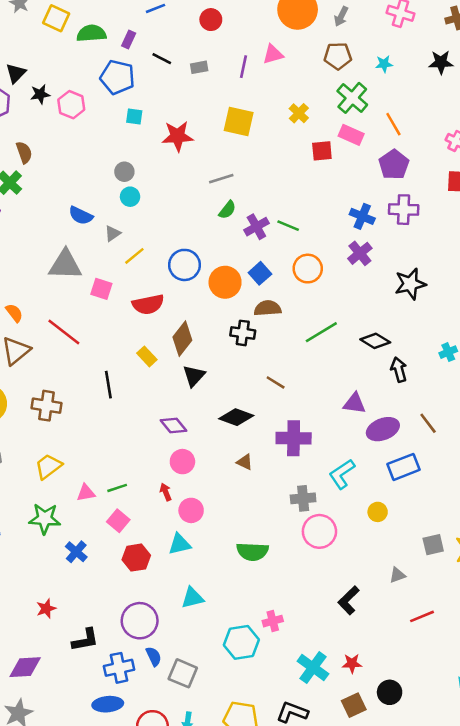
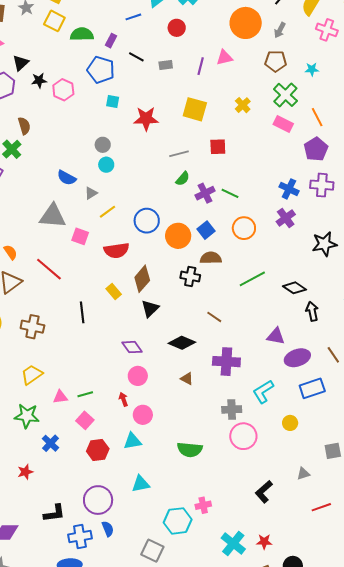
red square: (322, 151) -> (218, 147), moved
red star: (46, 609) -> (25, 472), moved
gray square: (183, 673) -> (152, 551), moved

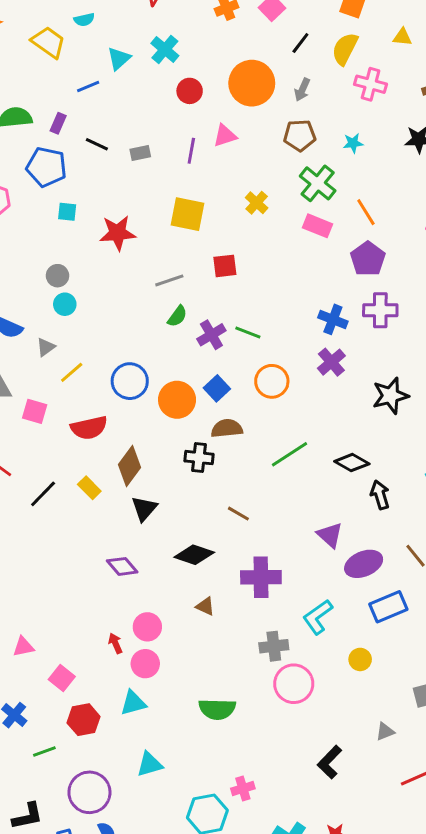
red circle: (177, 28) -> (190, 91), moved
black line: (82, 312) -> (43, 494), moved, turned 55
purple triangle: (276, 336) -> (330, 535), turned 36
pink circle: (138, 376) -> (147, 627), moved
green line: (85, 394) -> (44, 752), moved

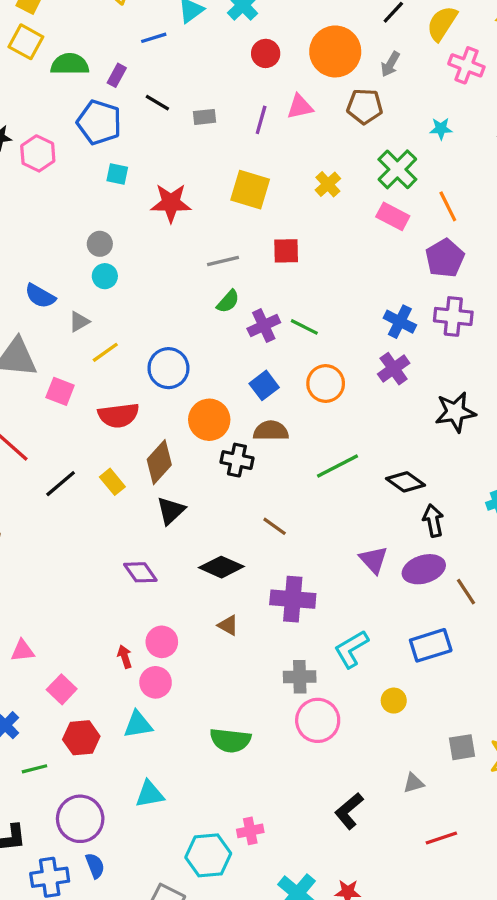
brown pentagon: (300, 135) -> (365, 106), moved
orange circle: (177, 400) -> (209, 420), moved
purple ellipse: (364, 564) -> (424, 569), moved

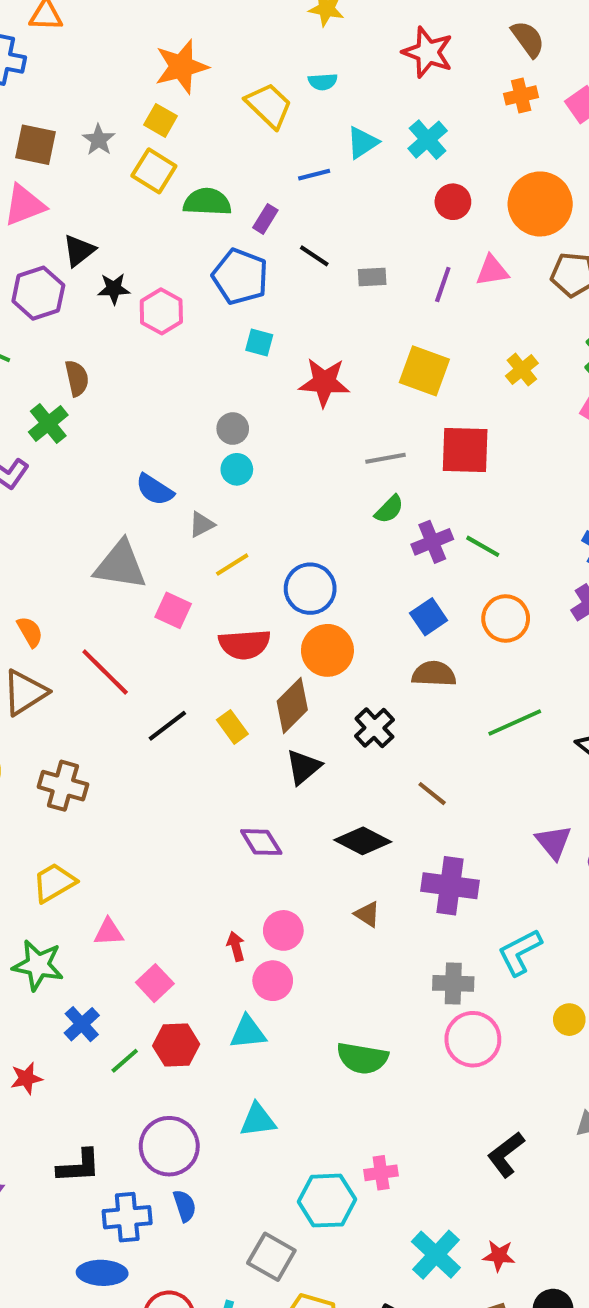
red square: (286, 251) -> (465, 450), size x1.5
orange circle: (209, 420) -> (327, 650), moved
black cross: (237, 460) -> (374, 728), moved, turned 32
green line: (35, 769) -> (125, 1061), moved, turned -30

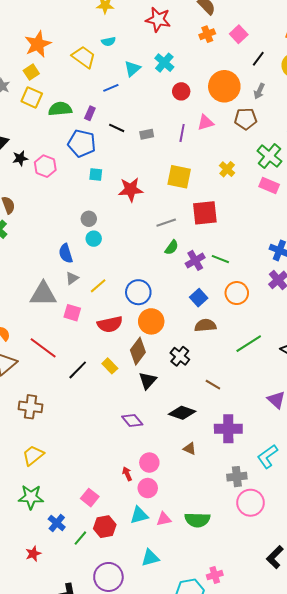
yellow square: (160, 120) -> (31, 72), turned 35
blue semicircle: (155, 490) -> (66, 253), moved, turned 48
gray triangle: (202, 524) -> (72, 278), moved
pink triangle: (109, 932) -> (164, 519), moved

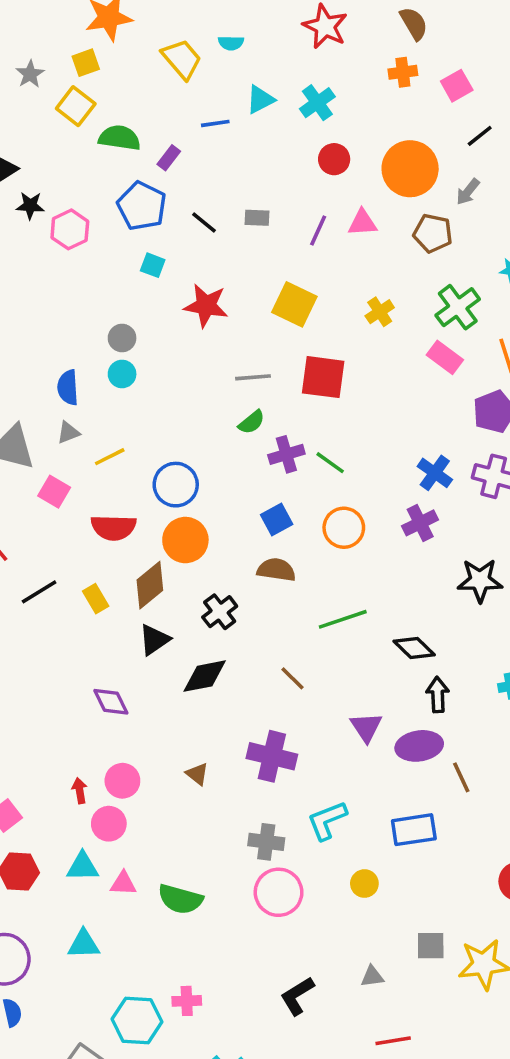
black line: (117, 128) -> (204, 222), moved
brown line: (213, 385) -> (292, 678), moved
black diamond: (182, 413) -> (205, 676), moved, turned -44

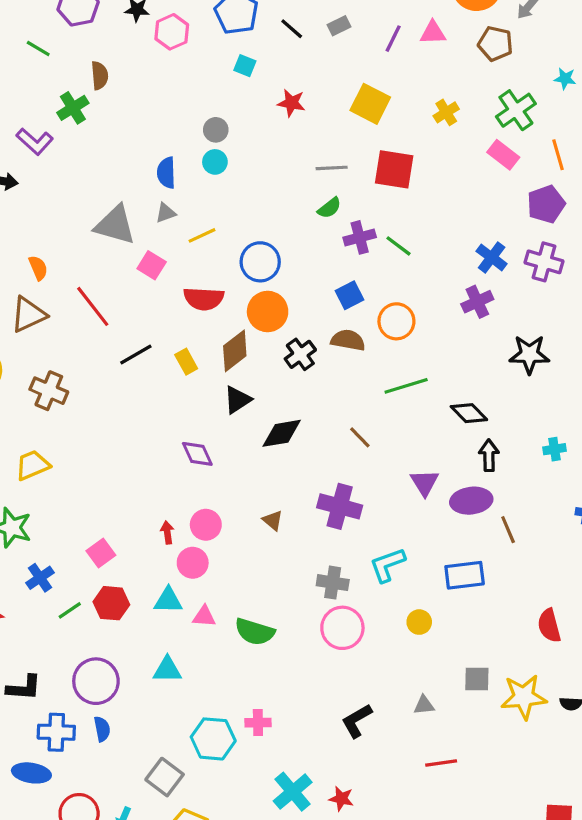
gray rectangle: (257, 218) -> (339, 26), turned -30
red star: (206, 306) -> (291, 103), size x0.7
orange circle: (344, 528) -> (396, 321), moved
black cross: (220, 612) -> (300, 354), moved

